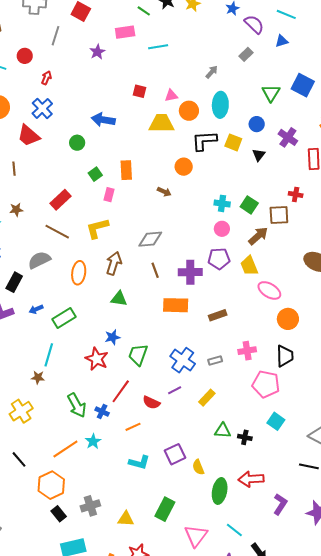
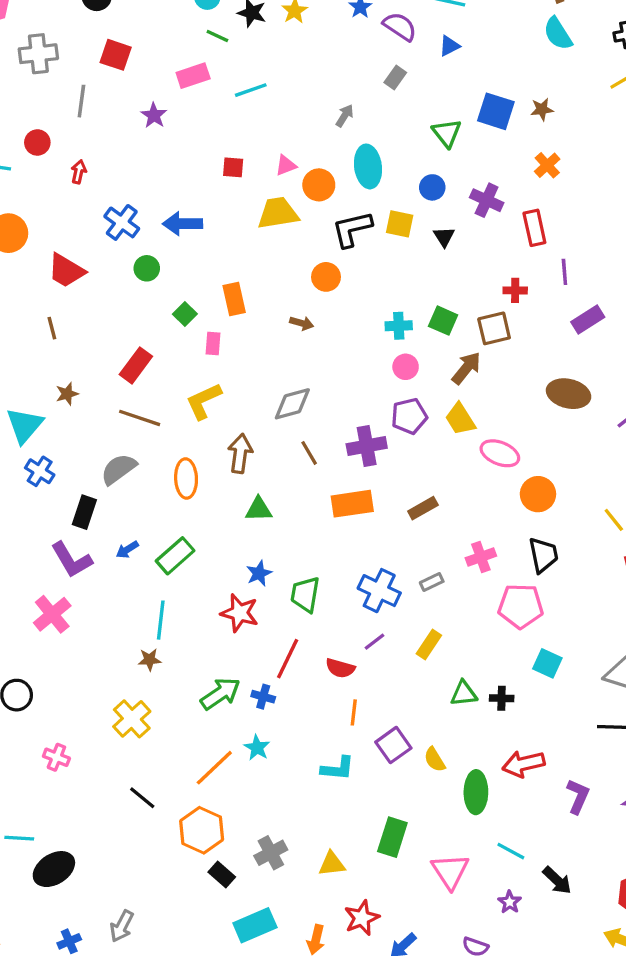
blue cross: (42, 108) -> (122, 222), moved
green arrow: (77, 405) -> (220, 694), turned -85
orange line: (133, 427) -> (354, 712), moved, turned -49

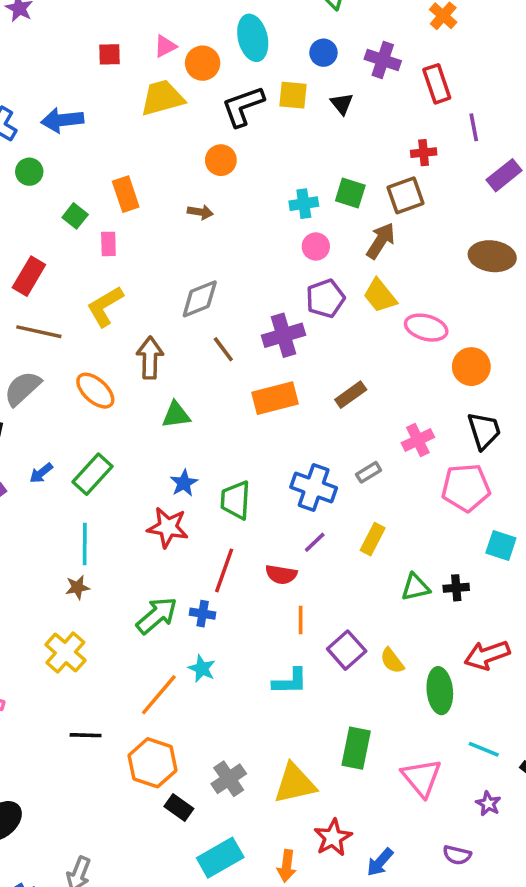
orange ellipse: (186, 478) -> (95, 391), turned -39
black line: (142, 798) -> (86, 735), turned -32
yellow triangle: (332, 864) -> (295, 784), size x1.5

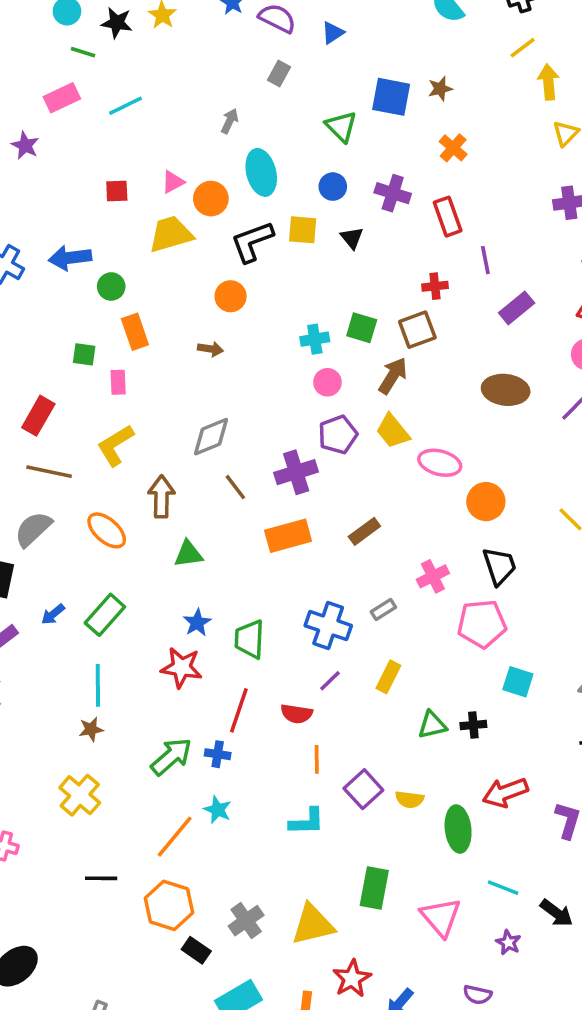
green circle: (29, 172) -> (111, 286), moved
green square: (75, 216) -> (84, 354), turned -30
yellow semicircle: (392, 661) -> (410, 799), turned -44

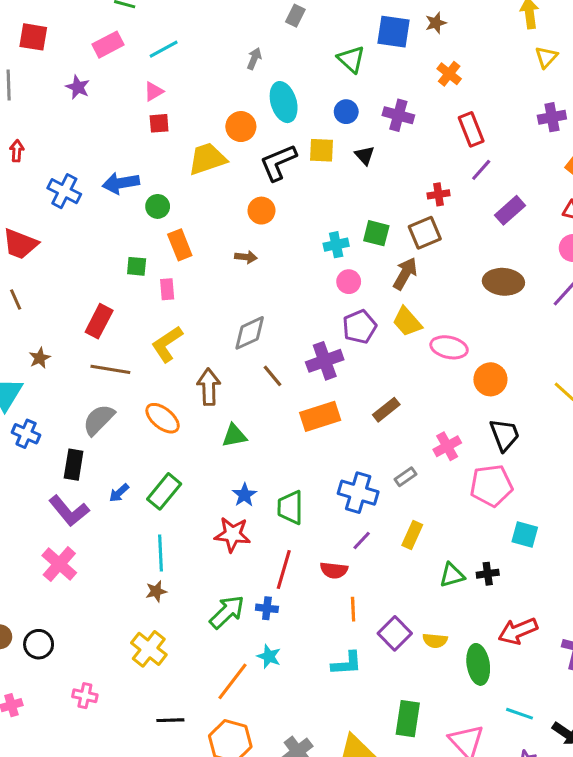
pink triangle: (173, 182) -> (154, 91), moved
red rectangle: (448, 217) -> (471, 129), moved
purple line: (485, 260) -> (481, 170), turned 55

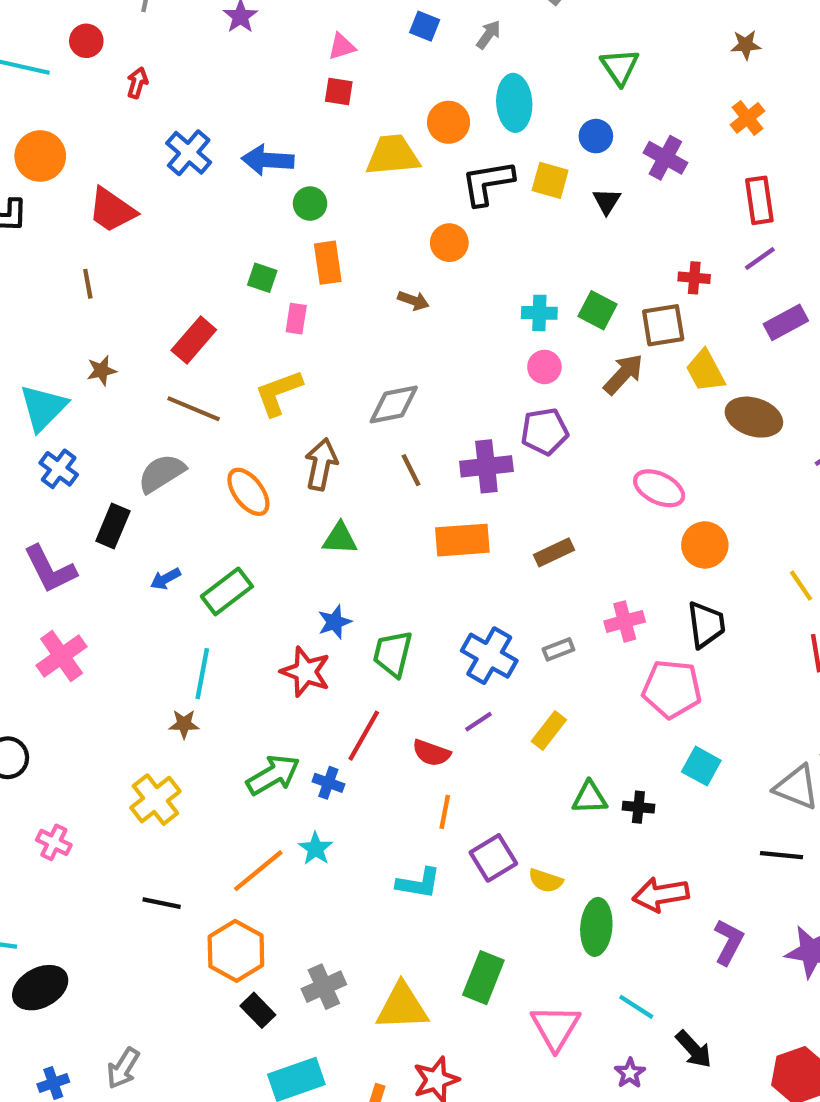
blue square: (393, 32) -> (425, 26), moved, size x0.6
yellow trapezoid: (407, 322) -> (705, 371), moved
purple L-shape: (69, 511) -> (50, 569), moved

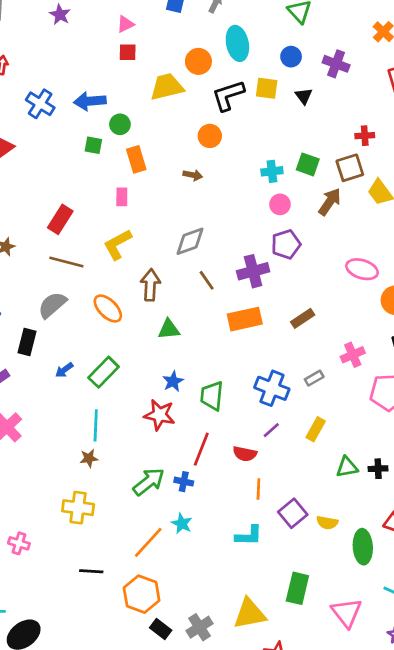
green square: (262, 278) -> (93, 145), moved
yellow cross: (155, 800) -> (78, 508), turned -36
gray cross: (324, 987) -> (200, 627), moved

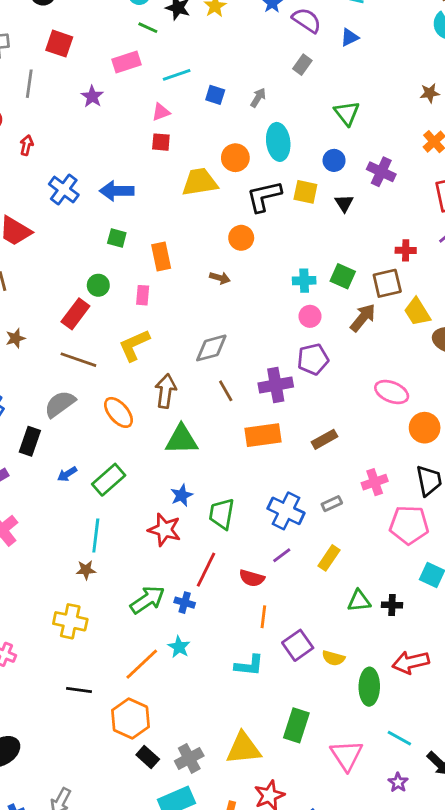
green circle: (120, 124) -> (98, 285), moved
green triangle: (169, 329) -> (181, 440), size x1.4

